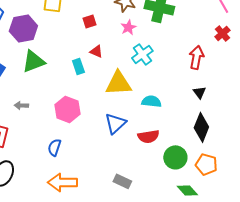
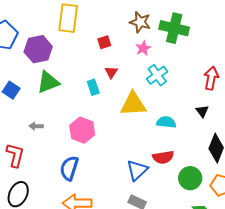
red triangle: (96, 51) -> (111, 72), turned 40
black triangle: (199, 92) -> (202, 111), moved
blue triangle: (115, 123) -> (137, 170), moved
blue semicircle: (54, 147) -> (69, 168), size x1.4

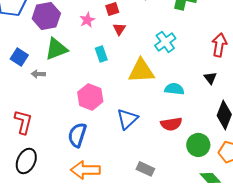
pink star: (143, 48) -> (87, 20), moved
red triangle: (111, 72) -> (119, 29), moved
gray arrow: (36, 126) -> (38, 74), moved
blue triangle: (137, 170) -> (127, 119), moved

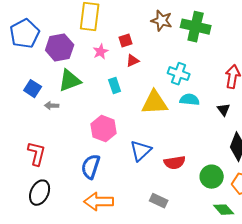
red triangle: (119, 29) -> (133, 61), turned 32
cyan cross: (165, 42) -> (179, 74), turned -35
cyan semicircle: (174, 89) -> (190, 100), moved
red semicircle: (171, 124) -> (175, 163), moved

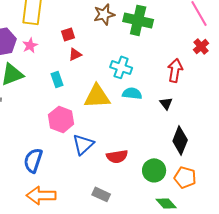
brown star: (162, 21) -> (104, 14), turned -30
pink star: (101, 52) -> (30, 45), moved
pink hexagon: (104, 129) -> (61, 119), moved

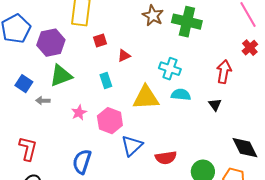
brown star: (104, 14) -> (153, 16), turned -30
red square: (68, 34) -> (100, 41), moved
pink star: (30, 45) -> (79, 113), moved
black diamond: (180, 140) -> (245, 148), moved, turned -48

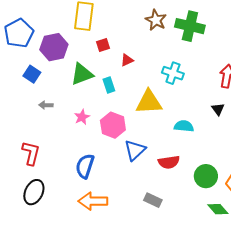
green triangle: (61, 76) -> (82, 74), moved
blue square: (24, 84) -> (32, 74), moved
cyan semicircle: (181, 95) -> (184, 126), moved

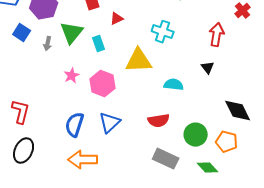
green triangle: (82, 74) -> (72, 33), turned -30
gray arrow: (46, 105) -> (48, 44), moved, turned -80
blue triangle: (135, 150) -> (110, 123), moved
gray rectangle: (153, 200) -> (166, 159), moved, size x1.4

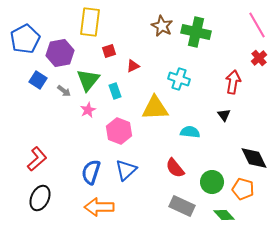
gray arrow: (48, 44) -> (64, 91), turned -64
pink star: (72, 76) -> (88, 110), moved
red L-shape: (21, 112) -> (37, 159), turned 35
red semicircle: (159, 121) -> (175, 168), turned 60

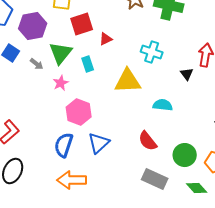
red square: (109, 51) -> (82, 24), size x1.6
black triangle: (224, 115) -> (187, 74), moved
pink hexagon: (119, 131) -> (79, 112), moved

